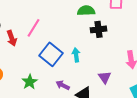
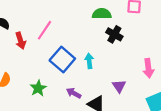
black cross: (99, 29) -> (114, 34), turned 35

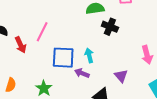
blue square: (62, 60) -> (63, 58), turned -30
purple arrow: (74, 93) -> (82, 73), moved

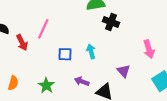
blue square: (63, 58) -> (65, 54), size x0.6
purple arrow: (82, 73) -> (82, 81), moved

